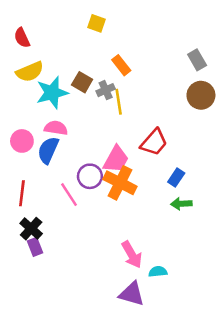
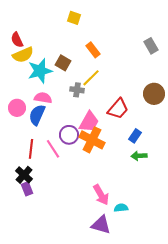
red semicircle: (22, 38) -> (17, 40), moved
gray cross: (106, 90) -> (77, 90), moved, turned 32
brown circle: (201, 95) -> (154, 94), moved
yellow line: (119, 102) -> (91, 78), turned 54
red line: (22, 193) -> (31, 149), moved

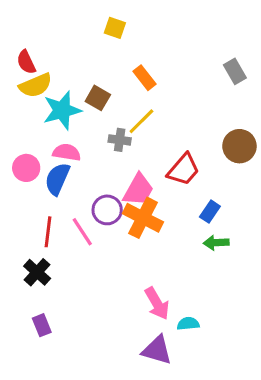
purple rectangle: (27, 189) -> (42, 325), moved

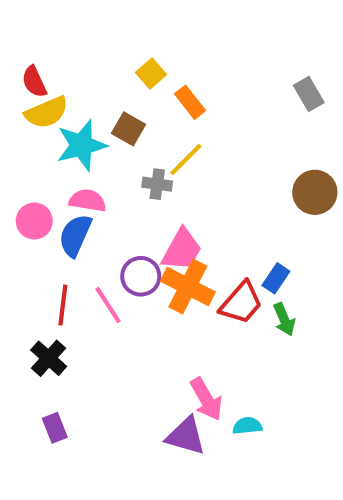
yellow square: (115, 28) -> (151, 74), moved, turned 30
red trapezoid: (183, 169) -> (241, 303), moved
green arrow: (216, 243) -> (284, 319), turned -110
purple triangle: (157, 350) -> (186, 436), moved

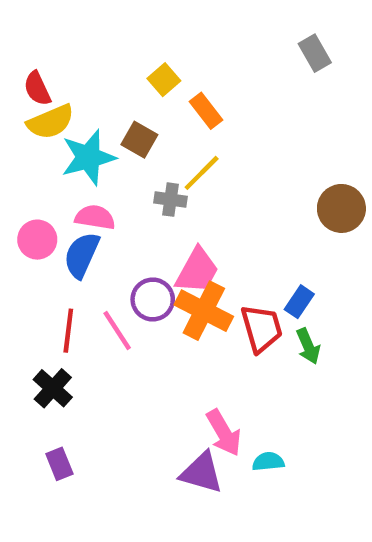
gray rectangle: (309, 94) -> (315, 53), moved
red trapezoid: (241, 303) -> (261, 328), turned -57

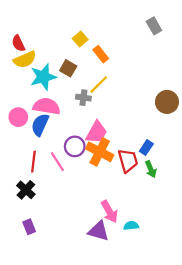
pink semicircle: (95, 217) -> (47, 106), size x1.4

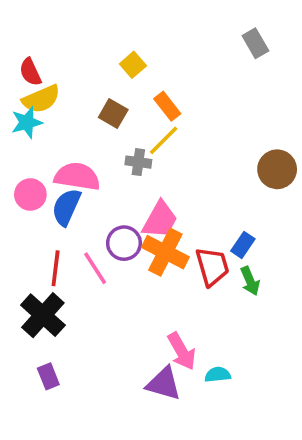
orange rectangle: (101, 54) -> (167, 106), moved
cyan star: (43, 77) -> (27, 122), moved, size x0.7
black cross: (26, 190) -> (43, 315), size x1.4

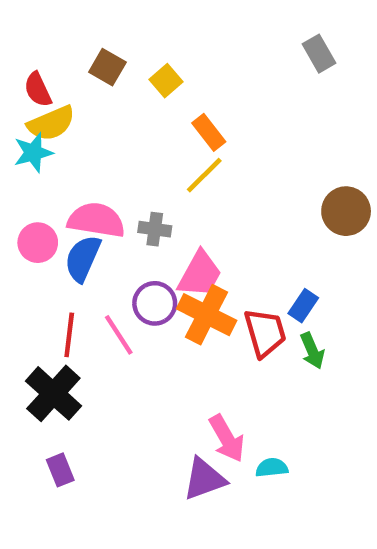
brown square: (113, 113) -> (107, 67), moved
gray cross: (138, 162) -> (155, 229), moved
purple triangle: (164, 384) -> (204, 479), turned -36

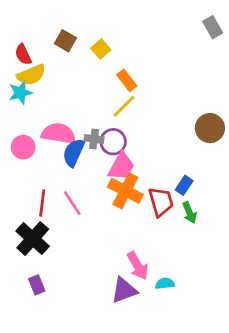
gray rectangle: (319, 54) -> (213, 27), moved
blue semicircle: (83, 258) -> (74, 153), moved
purple circle: (155, 303) -> (113, 142), moved

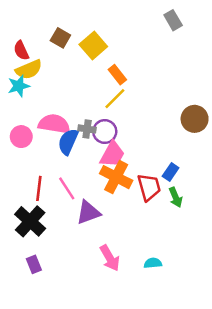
gray rectangle: (213, 27) -> (173, 20), moved
yellow square: (101, 49) -> (93, 45), size x1.5
pink arrow: (138, 266) -> (110, 258), moved
purple triangle: (124, 290) -> (88, 212), moved

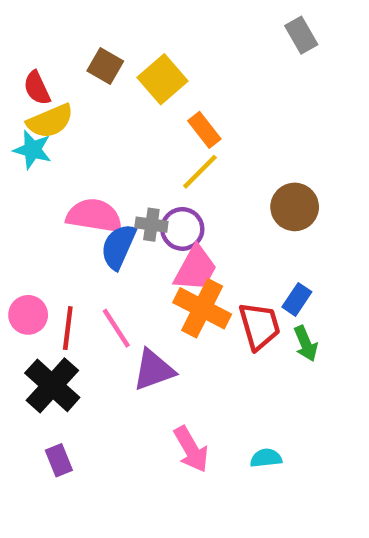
cyan star: (19, 86) -> (33, 150), turned 30
brown circle: (195, 119) -> (295, 207), moved
pink circle: (21, 137) -> (28, 315), moved

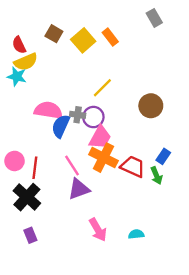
orange rectangle: (204, 130) -> (110, 37), moved
blue rectangle: (297, 299) -> (163, 156), moved
red trapezoid: (259, 326) -> (133, 167), turned -50
pink line: (116, 328) -> (72, 165), moved

